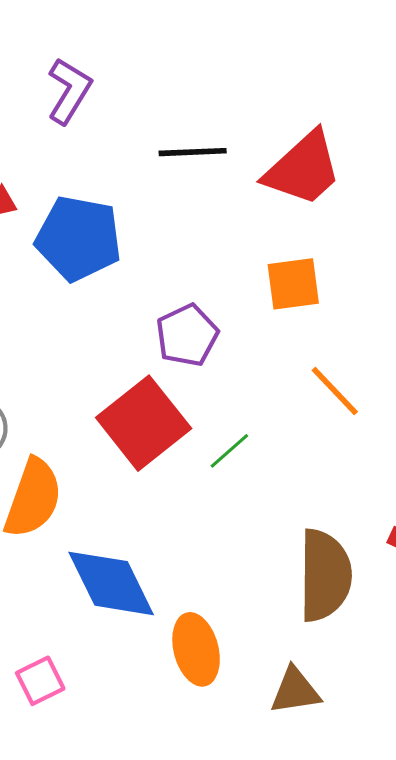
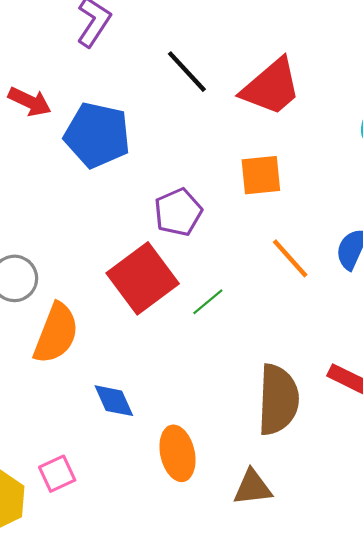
black line: (193, 152) -> (187, 72), turned 48
blue diamond: (111, 583) -> (114, 401), size x0.6

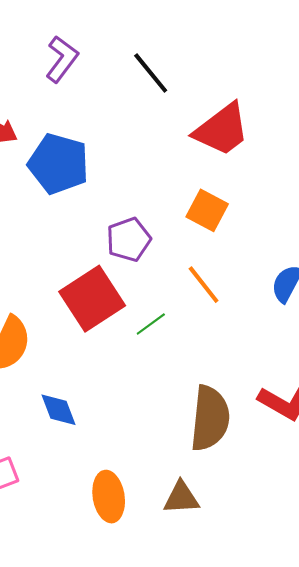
black line: (187, 72) -> (151, 73), moved
orange square: (261, 175) -> (207, 210), turned 30
orange line: (290, 258) -> (204, 285), moved
orange ellipse: (177, 453) -> (109, 497), moved

